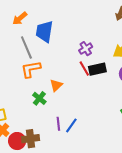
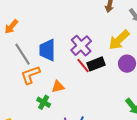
blue trapezoid: (44, 31) -> (47, 50), moved
purple cross: (86, 49) -> (81, 46), size x1.5
orange triangle: (56, 85) -> (58, 87), turned 40

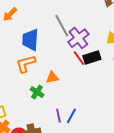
blue trapezoid: (47, 50) -> (30, 40), moved
gray line: (23, 54) -> (62, 26), moved

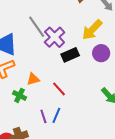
red line: (79, 58) -> (59, 89), moved

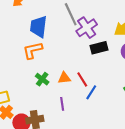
orange triangle: (33, 79) -> (64, 78), moved
blue line: (56, 115) -> (91, 92), moved

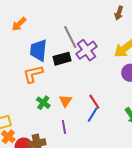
black rectangle: (99, 48) -> (62, 59), moved
orange triangle: (64, 78) -> (65, 101), turned -48
red line: (82, 79) -> (94, 102), moved

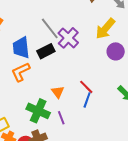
green cross: (43, 103) -> (38, 111), moved, size x1.6

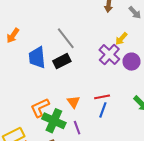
yellow arrow: (105, 29) -> (121, 39), size x0.6
purple cross: (68, 38) -> (109, 54), moved
orange L-shape: (21, 72) -> (40, 108), moved
red line: (86, 87) -> (102, 97), turned -56

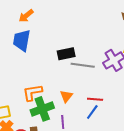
gray line: (66, 38) -> (83, 65), moved, turned -60
blue trapezoid: (37, 57) -> (22, 40), moved
green cross: (54, 121) -> (42, 109), turned 30

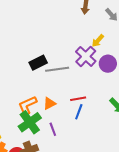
orange L-shape: (32, 92) -> (28, 105), moved
orange triangle: (66, 96) -> (49, 103), turned 40

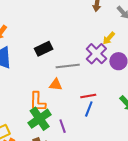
black rectangle: (38, 63) -> (44, 49), moved
orange triangle: (49, 103) -> (56, 85), moved, turned 32
orange L-shape: (28, 105) -> (38, 102), turned -65

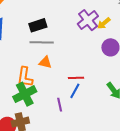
purple cross: (96, 54) -> (88, 20), moved
gray line: (68, 66) -> (42, 42), moved
purple line: (63, 126) -> (60, 105), moved

